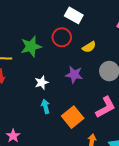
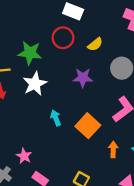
green star: (31, 46) -> (30, 53), turned 30
white star: (42, 83) -> (35, 84), moved, size x1.5

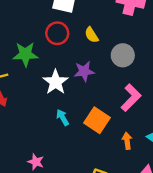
yellow semicircle: (95, 44) -> (92, 35), turned 105
white star: (35, 84) -> (56, 82), moved

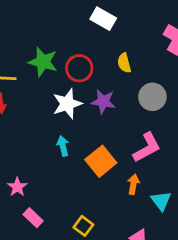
red circle: (57, 33) -> (79, 68), moved
orange arrow: (127, 141) -> (133, 184), moved

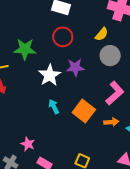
yellow semicircle: (124, 63) -> (102, 34), moved, turned -112
red circle: (79, 68) -> (63, 37), moved
orange arrow: (133, 184) -> (111, 122), turned 88

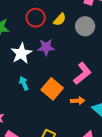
yellow semicircle: (102, 34) -> (60, 19), moved
gray circle: (110, 56) -> (85, 26), moved

